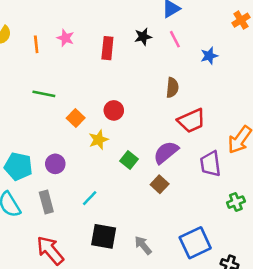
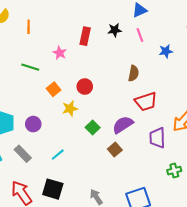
pink star: (65, 38) -> (60, 53), moved
gray rectangle: (46, 202) -> (23, 154), turned -36
black square: (104, 236) -> (53, 189), moved

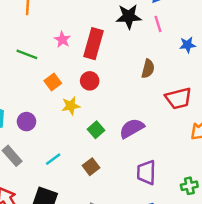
black star: (115, 30) -> (129, 17), size x1.5
red rectangle: (85, 36) -> (93, 44), moved, size x1.4
red trapezoid: (146, 102) -> (178, 98), moved
purple trapezoid: (157, 138) -> (146, 172), moved
brown square: (115, 150) -> (91, 167), moved

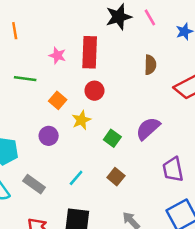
purple circle: (26, 122) -> (49, 136), moved

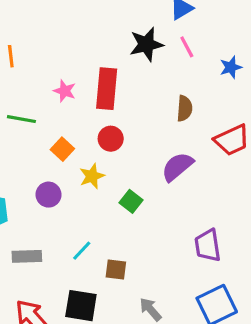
purple semicircle: (148, 129) -> (177, 167), moved
brown square: (116, 177) -> (116, 269), moved, turned -35
gray rectangle: (34, 184) -> (27, 256), turned -40

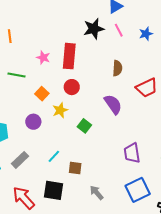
blue star: (231, 67) -> (146, 34), moved
purple semicircle: (177, 167) -> (113, 104), turned 95
gray rectangle: (27, 256) -> (20, 160), turned -42

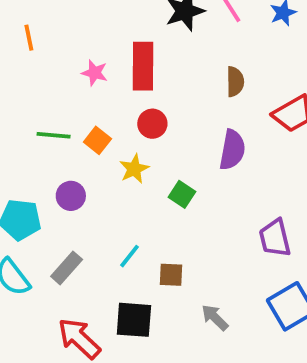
green line: (17, 75) -> (54, 135), moved
purple semicircle: (113, 104) -> (232, 150), turned 50
purple circle: (33, 122) -> (71, 196), moved

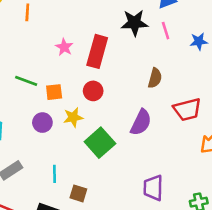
orange square: (97, 140) -> (54, 92), turned 30
green square: (182, 194) -> (100, 143), size x1.6
purple circle: (71, 196) -> (42, 123), moved
cyan line: (130, 256) -> (54, 174), turned -54

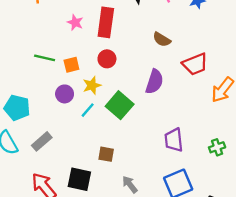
brown semicircle: (155, 78) -> (162, 39), turned 114
cyan line: (54, 174) -> (88, 110), moved, turned 49

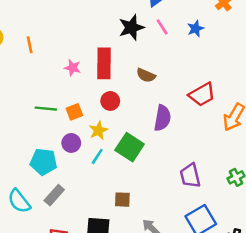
brown semicircle: (162, 39) -> (146, 75), moved
cyan pentagon: (17, 108) -> (44, 162), moved

